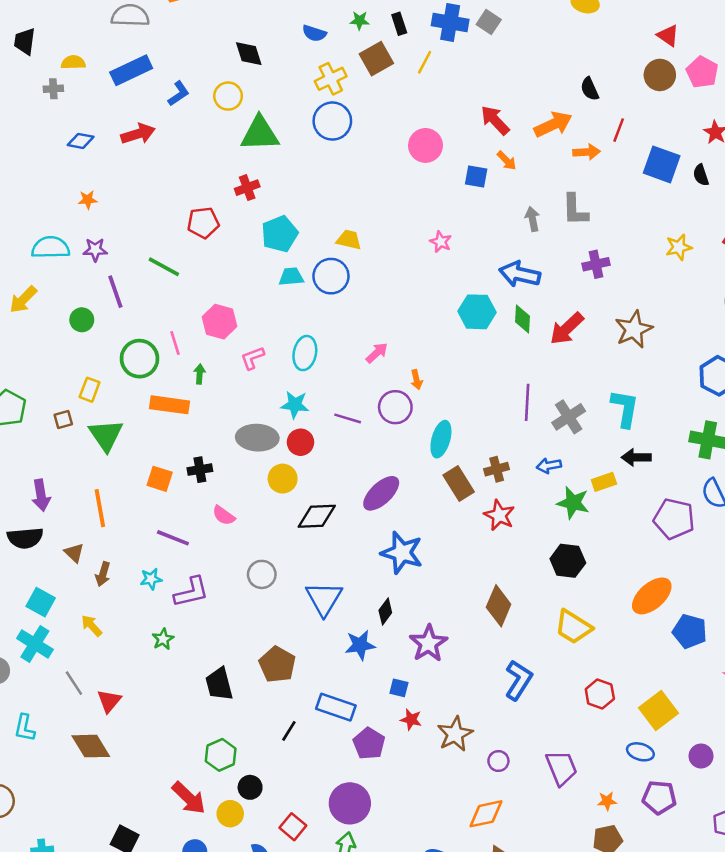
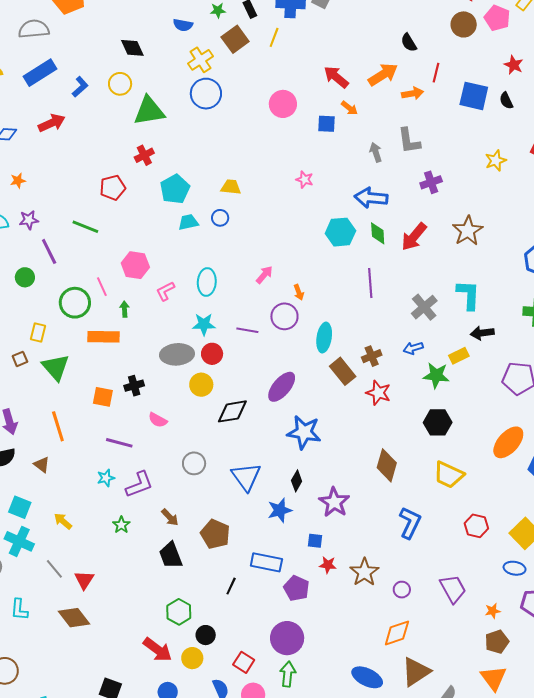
blue circle: (331, 276) -> (220, 218), size x0.6
purple line: (527, 402) -> (370, 283), moved
brown arrow: (103, 574) -> (170, 517), moved, turned -54

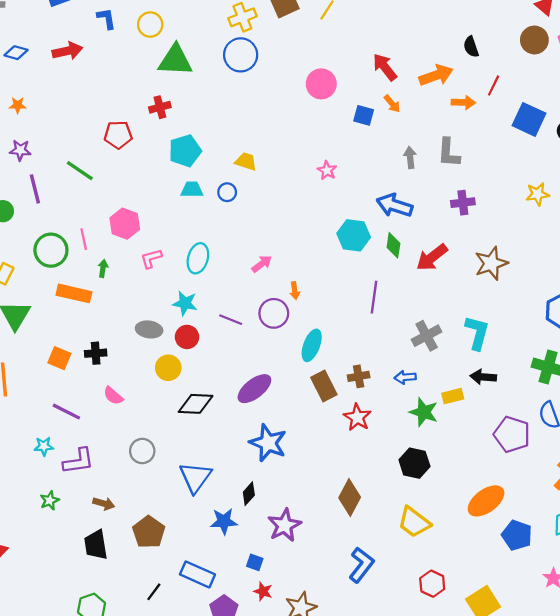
blue L-shape: (80, 87) -> (106, 18), turned -70
gray ellipse: (177, 354) -> (149, 329), size x0.7
brown arrow: (170, 517) -> (104, 504), turned -42

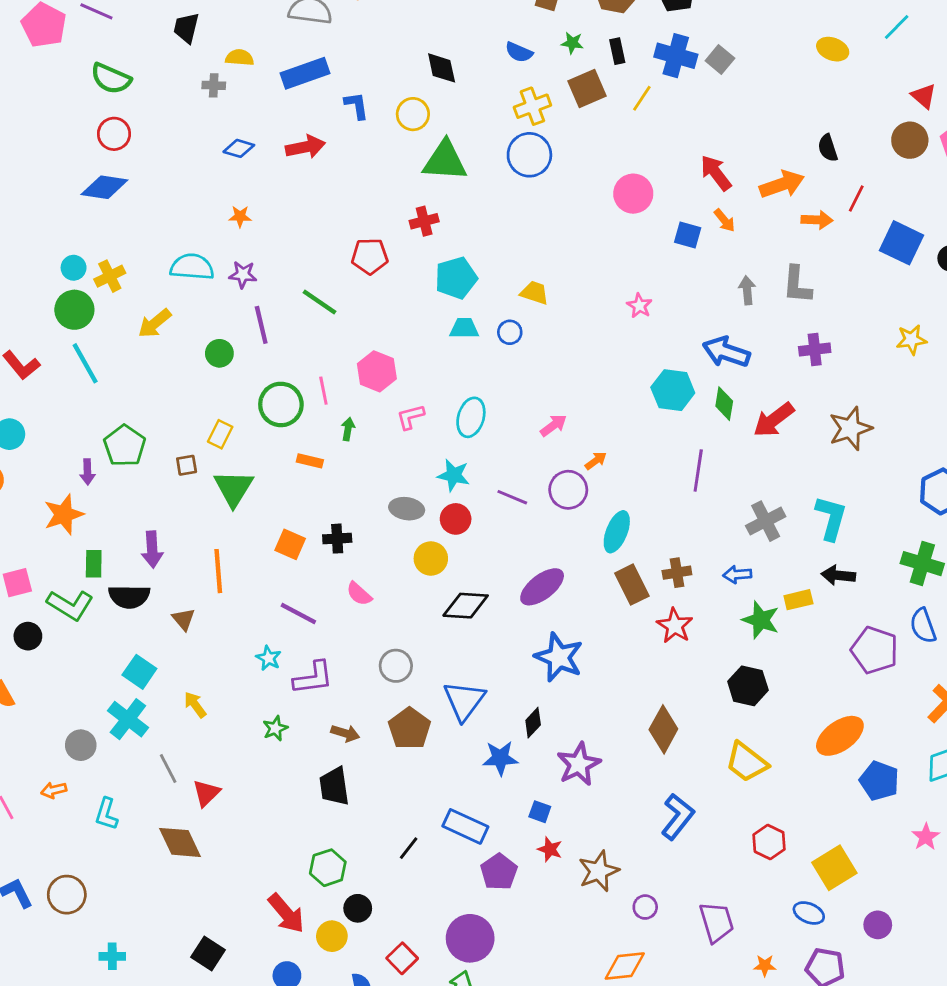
orange arrow: (295, 291) -> (596, 461), turned -119
orange rectangle: (74, 293) -> (310, 461), size x0.6
cyan star: (44, 446) -> (269, 658), turned 30
brown pentagon: (149, 532) -> (409, 728), moved

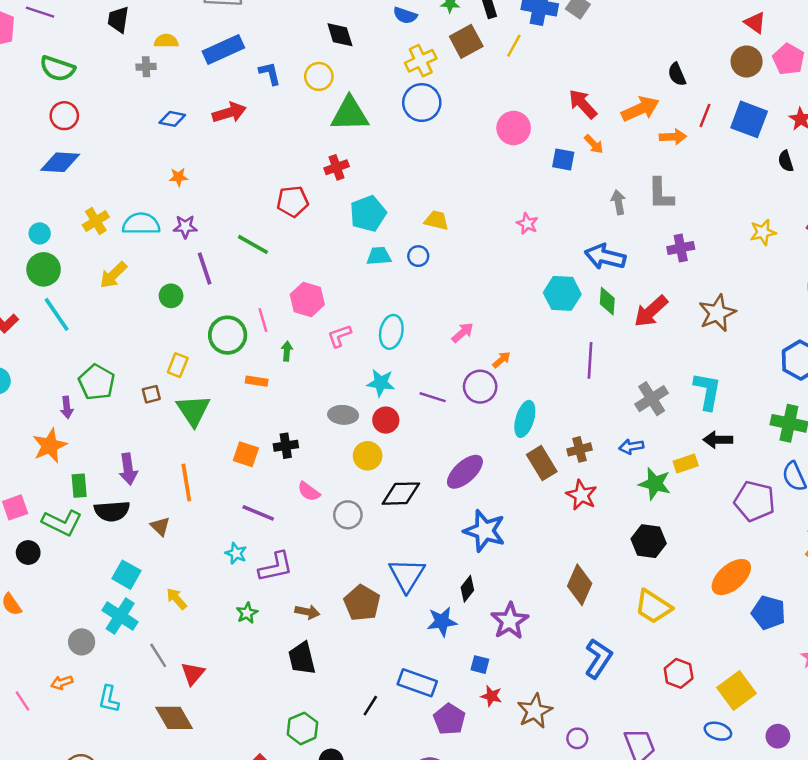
blue square: (902, 243) -> (749, 119), moved
yellow cross: (110, 276) -> (96, 221), moved
gray circle: (396, 666) -> (348, 515), moved

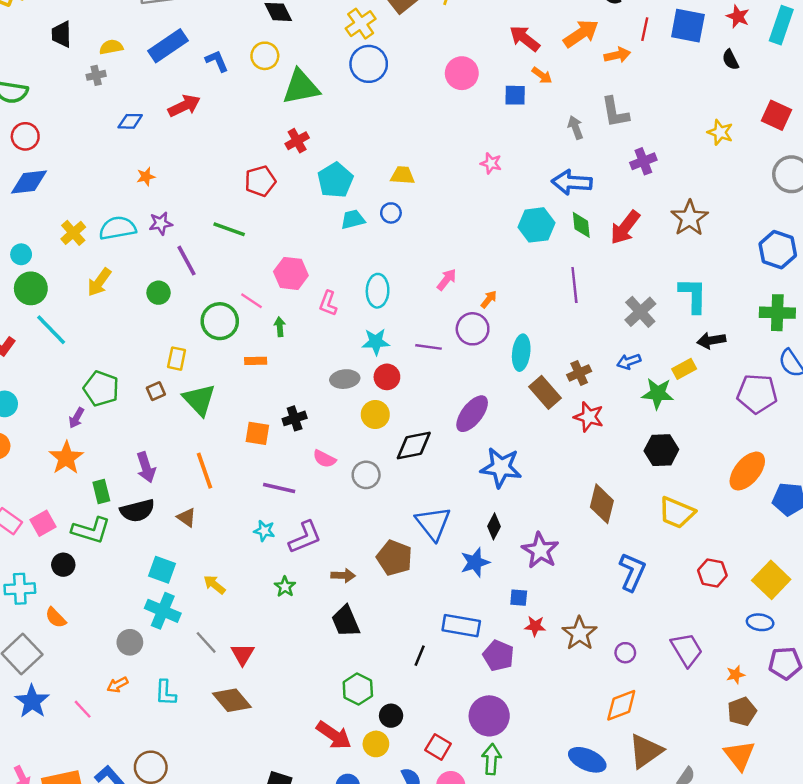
yellow star: (763, 232) -> (720, 132), turned -30
pink line: (263, 320) -> (251, 301), turned -30
pink L-shape: (339, 336) -> (328, 303), turned -40
purple arrow: (67, 407) -> (76, 418), turned 45

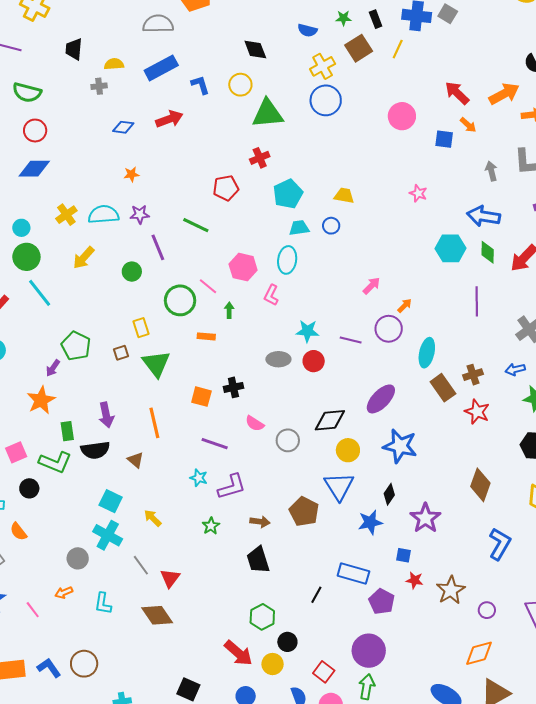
cyan ellipse: (378, 291) -> (287, 260), moved
yellow rectangle: (177, 359) -> (141, 328), turned -36
yellow circle: (375, 415) -> (348, 450), moved

